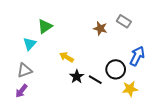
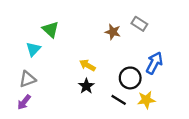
green triangle: (45, 26) -> (51, 30), turned -42
yellow arrow: (66, 57) -> (87, 65), moved
black line: (95, 80) -> (119, 100), moved

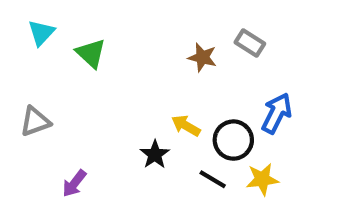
cyan triangle: (33, 49) -> (41, 33), moved
yellow arrow: (87, 65) -> (186, 126), moved
gray triangle: (28, 79) -> (35, 121), moved
purple arrow: (24, 102) -> (74, 183), moved

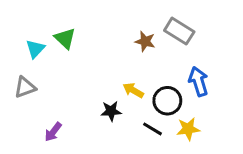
cyan triangle: (41, 33) -> (35, 49), moved
gray rectangle: (250, 43) -> (179, 31), size x1.4
blue arrow: (277, 113) -> (198, 81), turned -44
black star: (155, 154) -> (111, 111), turned 30

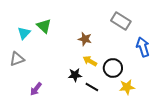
brown star: (145, 41) -> (85, 39), moved
blue arrow: (198, 81) -> (143, 47), moved
black line: (153, 129) -> (92, 87), moved

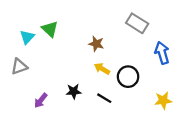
black star: (75, 75) -> (74, 91), moved
yellow star: (127, 87) -> (163, 100), moved

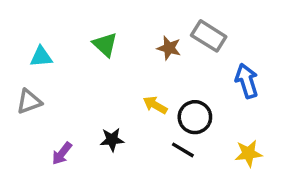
green triangle: (50, 29) -> (105, 45), moved
cyan triangle: (27, 37) -> (41, 57), turned 42
brown star: (96, 44) -> (169, 48), moved
black line: (104, 98) -> (183, 150), moved

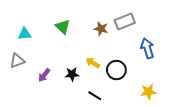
gray rectangle: (209, 36) -> (125, 21), turned -54
black star: (112, 140) -> (72, 74), moved
black line: (183, 150) -> (95, 96), moved
purple arrow: (62, 153) -> (44, 75), moved

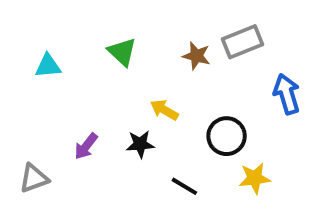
gray triangle: (17, 61) -> (34, 178), moved
yellow arrow: (93, 63) -> (164, 110), moved
yellow star: (148, 92) -> (255, 178), moved

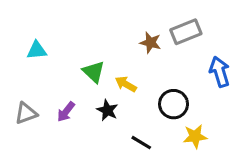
green triangle: (122, 52) -> (94, 72), moved
black star: (140, 144) -> (107, 110), turned 30
gray triangle: (34, 178) -> (26, 113), moved

